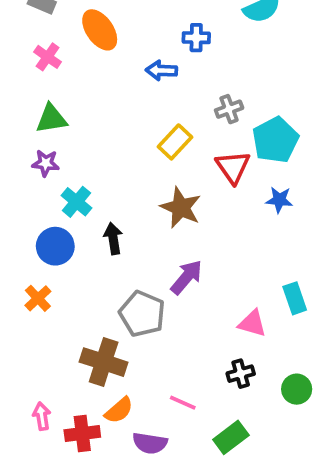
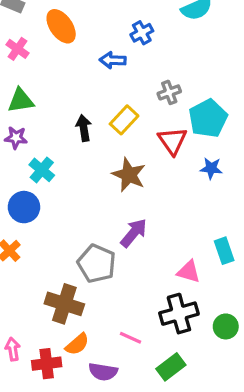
blue cross: (196, 38) -> (142, 33), turned -30
black arrow: (113, 238) -> (84, 128), moved
black cross: (241, 374) -> (179, 314), size x1.6

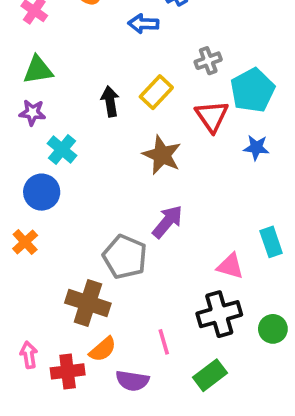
pink line: (131, 338) -> (164, 342), turned 50

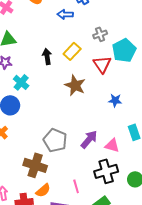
blue star: (256, 148) -> (115, 100), moved
purple arrow: (167, 222) -> (89, 139), moved

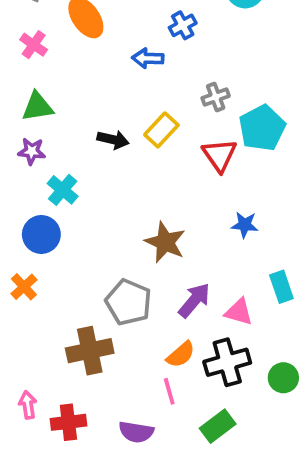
black arrow: (47, 56) -> (113, 140), turned 112
brown star: (75, 85) -> (165, 242), moved
brown cross: (35, 165) -> (90, 351), turned -30
orange semicircle: (43, 190) -> (181, 355), moved

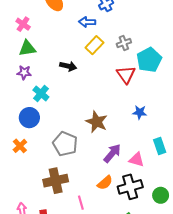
pink cross: (34, 45) -> (23, 24), moved
yellow rectangle: (161, 130) -> (94, 45), moved
gray pentagon: (128, 302) -> (65, 144), moved
pink line: (169, 391) -> (81, 203), moved

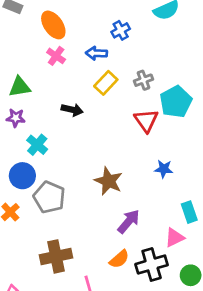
pink cross: (23, 24) -> (56, 56), moved
gray pentagon: (65, 144) -> (49, 197), moved
pink triangle: (136, 160) -> (174, 238), moved, turned -42

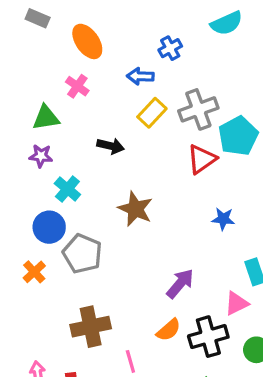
pink cross: (56, 56) -> (77, 86), moved
gray cross: (143, 80) -> (198, 109), size x1.6
red triangle: (146, 121) -> (202, 159), turned 30
brown star: (108, 181) -> (135, 209), moved

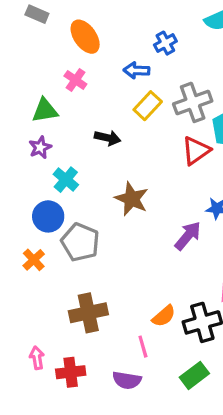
purple star: (41, 156) -> (40, 147), turned -30
purple arrow: (180, 283) -> (188, 236), moved
pink line: (130, 361) -> (143, 347), moved

